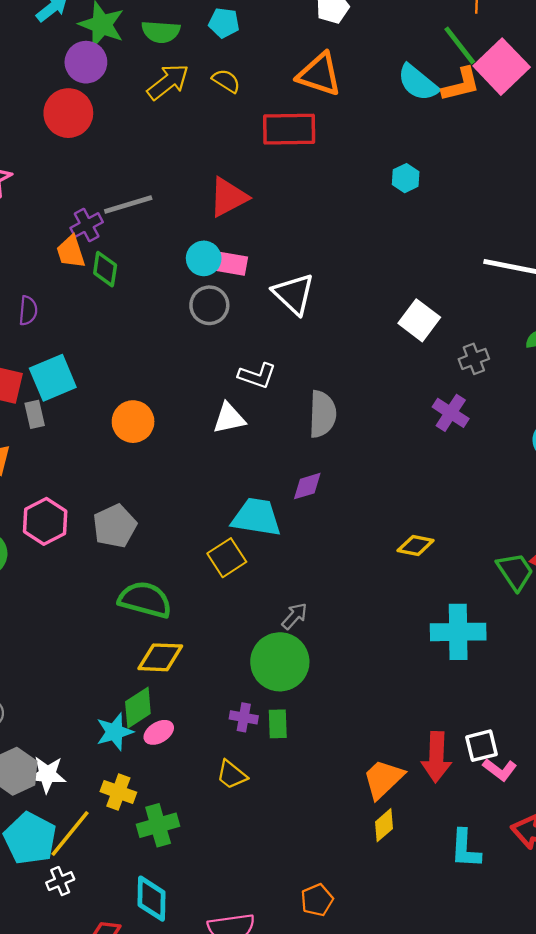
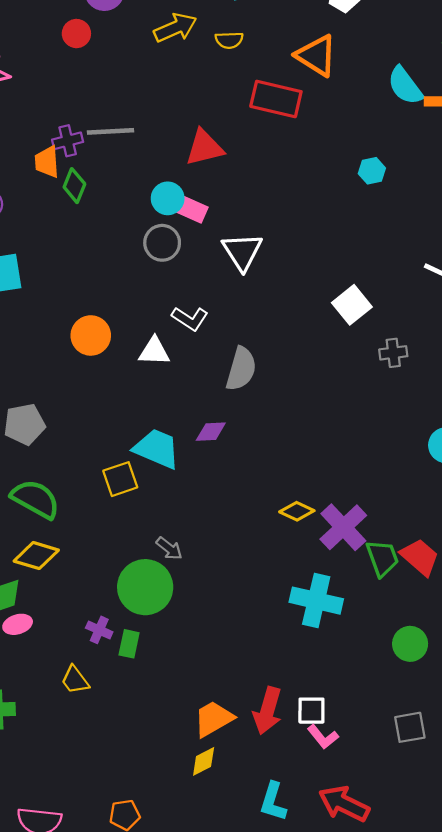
yellow semicircle: (226, 81) -> (229, 40), turned 132
red circle: (68, 113) -> (76, 34), size x0.6
purple cross: (451, 413) -> (343, 527), moved, size x1.4
orange circle: (133, 422) -> (91, 335), moved
gray arrow: (295, 616) -> (169, 548), turned 72

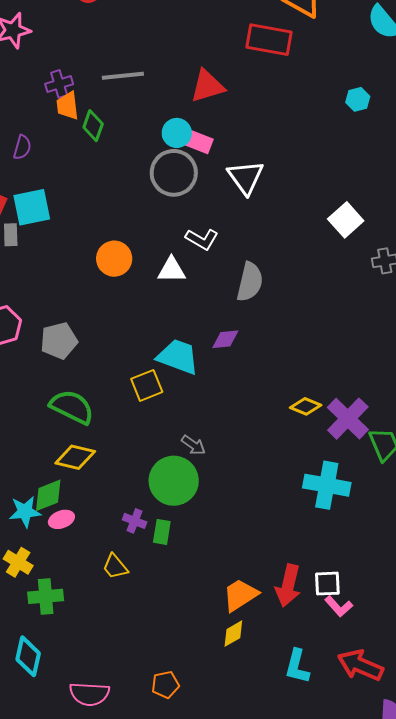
purple cross: (68, 141) -> (59, 84), moved
gray circle: (162, 243) -> (174, 173), size x1.4

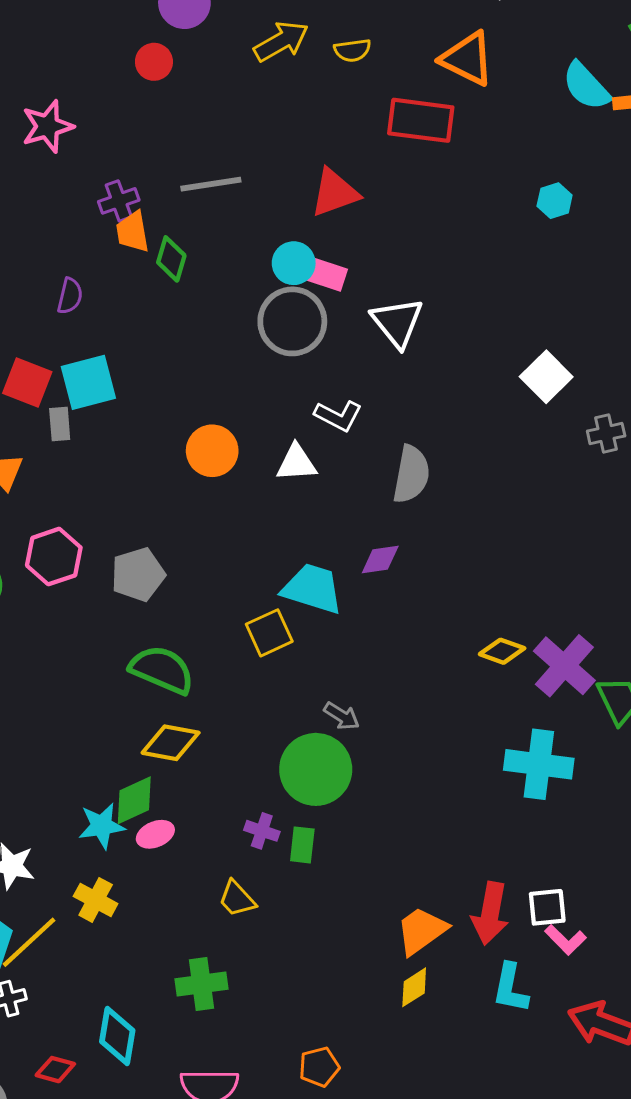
green cross: (46, 596) -> (202, 984), moved
cyan L-shape: (297, 666) -> (510, 988), moved

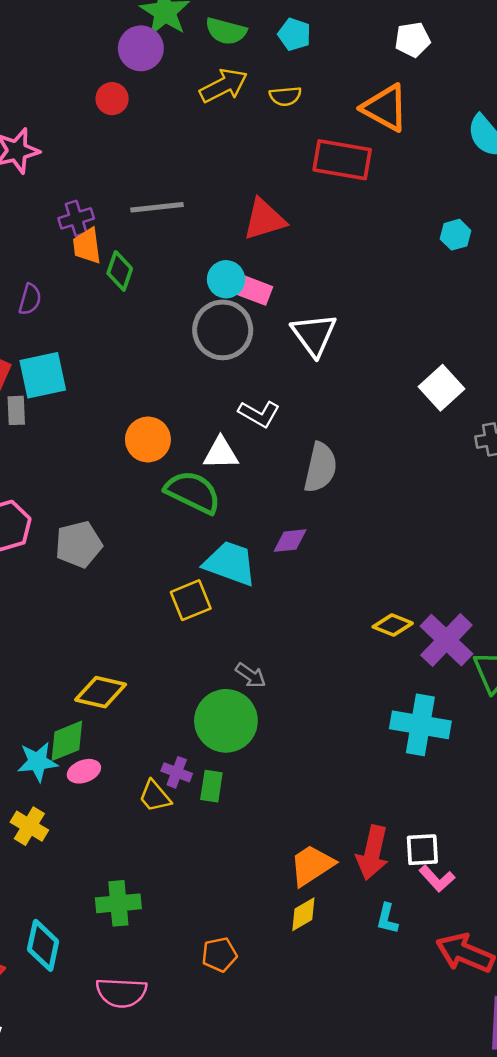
green semicircle: (162, 670) -> (193, 492), moved
yellow trapezoid: (237, 899) -> (155, 796), moved
cyan L-shape: (510, 988) -> (387, 919), size x0.7
orange pentagon: (319, 1067) -> (219, 955), moved

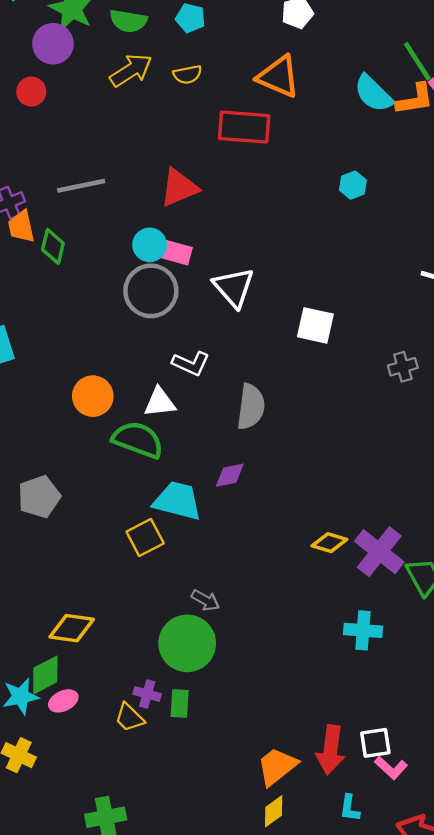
white square: (442, 388) -> (315, 325), moved, turned -30
cyan cross: (420, 725) -> (363, 630), size x0.7

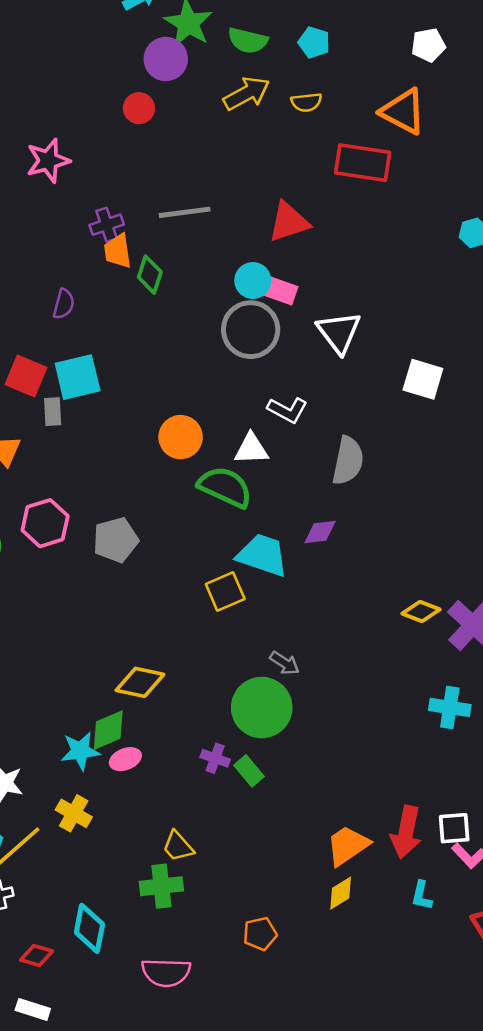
green rectangle: (180, 703) -> (249, 771), turned -48
yellow trapezoid: (129, 718) -> (178, 846), moved

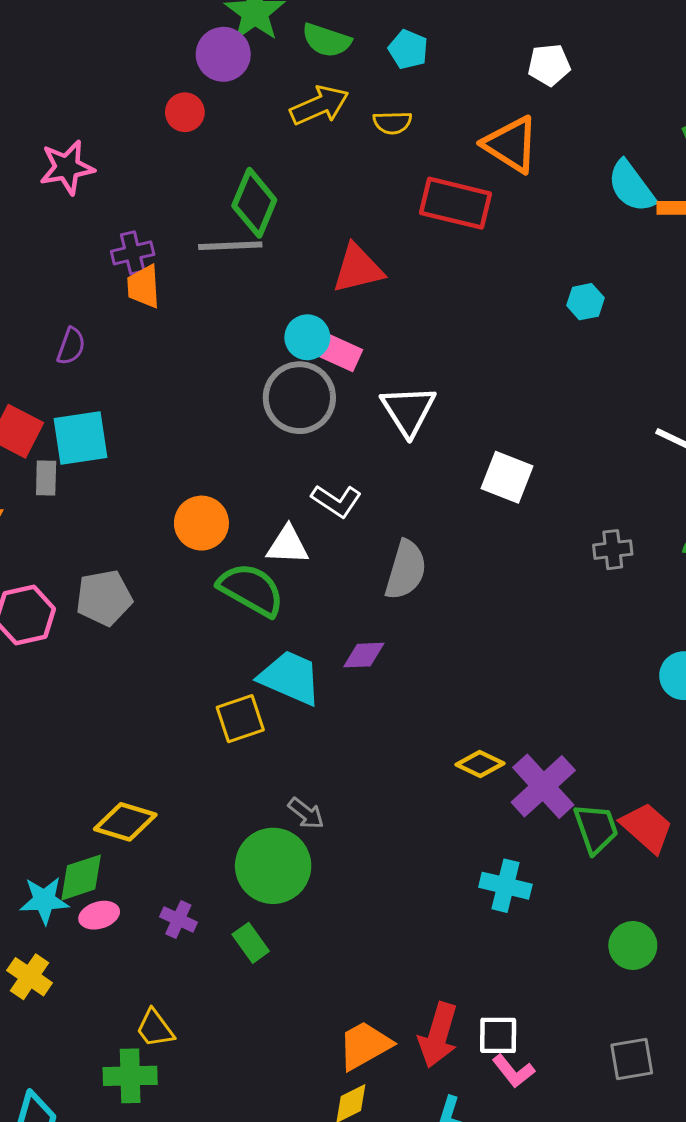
green diamond: (150, 275) -> (254, 203), moved, size x1.4
gray pentagon: (116, 540) -> (104, 598), moved
purple cross: (215, 758) -> (178, 919), moved

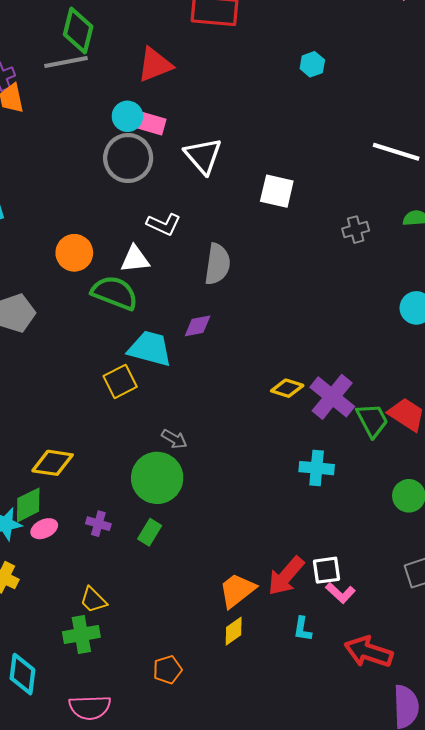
green rectangle: (251, 943) -> (150, 532), turned 75
red arrow: (438, 1035) -> (286, 576), turned 33

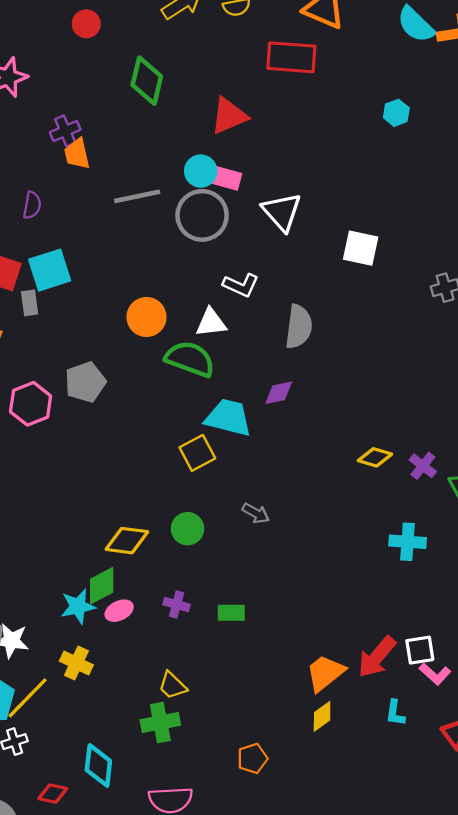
gray line: (66, 62) -> (137, 196), moved
purple cross: (332, 397) -> (423, 466), size x0.6
green circle: (157, 478) -> (188, 529), moved, size x0.6
green rectangle: (150, 532) -> (231, 613), turned 60

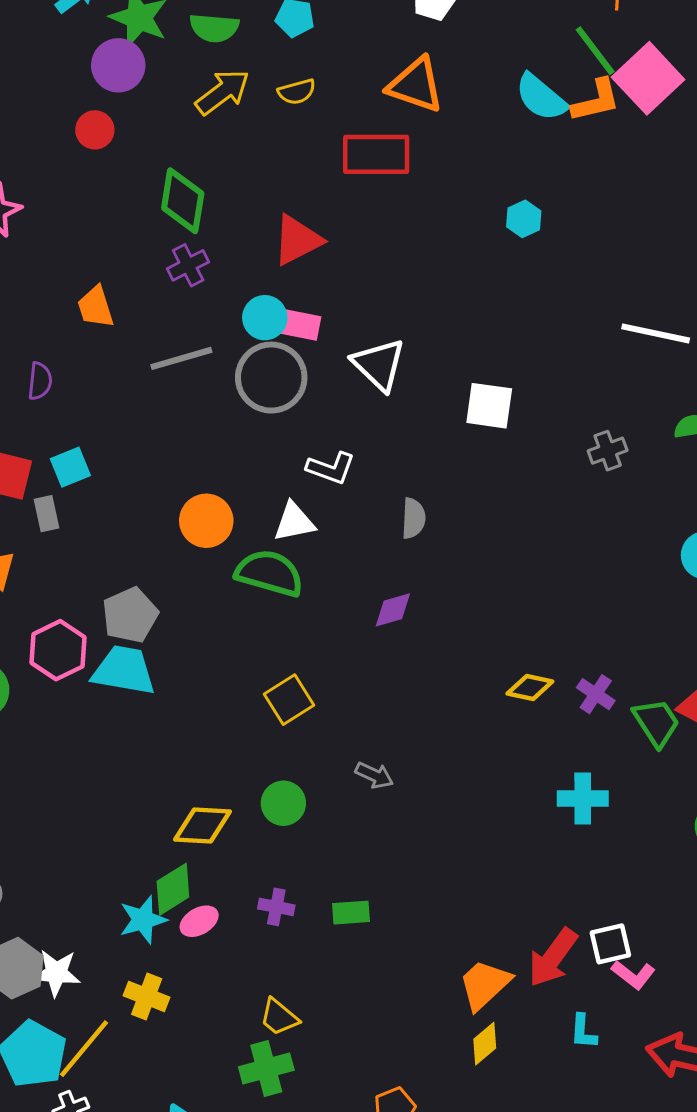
purple cross: (65, 131) -> (188, 265), moved
cyan square: (50, 270) -> (70, 467), size x0.7
gray semicircle: (299, 327) -> (413, 518), size x0.7
cyan trapezoid: (228, 418) -> (124, 670), moved

